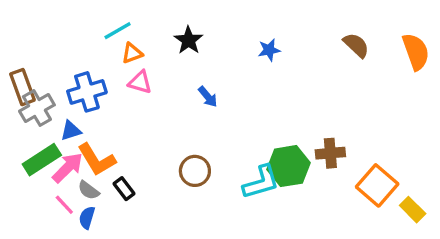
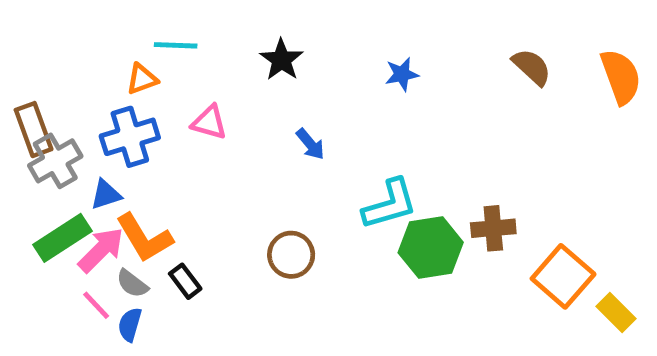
cyan line: (118, 31) -> (176, 45), turned 32
orange triangle: (132, 53) -> (142, 79), moved
cyan L-shape: (261, 182) -> (390, 204), moved

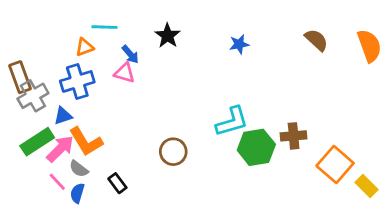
blue arrow: (310, 144) -> (130, 54), moved
black rectangle: (185, 281) -> (117, 183), moved

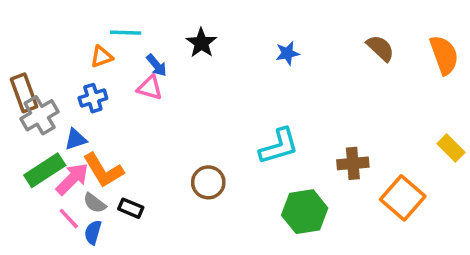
blue cross: (77, 81) -> (93, 98), size x0.7
green hexagon: (256, 147) -> (305, 212), moved
black rectangle: (117, 183) -> (131, 208), moved, turned -30
yellow rectangle: (367, 186) -> (451, 148), moved

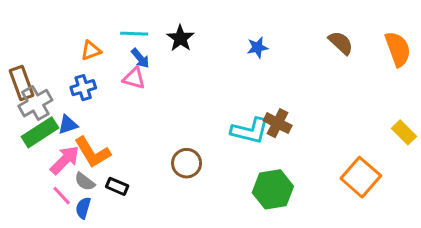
cyan line: (126, 33) -> (134, 34), moved
cyan L-shape: (279, 146) -> (250, 131), turned 30
brown cross: (353, 163) -> (278, 123), moved, turned 32
green rectangle: (45, 170) -> (40, 132), moved

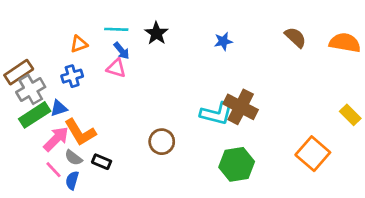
orange semicircle: (398, 49) -> (345, 43), turned -60
brown rectangle: (22, 83) -> (19, 72), turned 76
brown cross: (278, 123) -> (241, 107), size x1.4

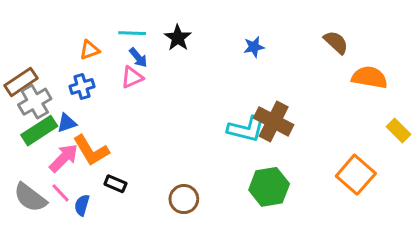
orange semicircle: (345, 43) -> (369, 77), moved
pink triangle: (116, 68) -> (132, 77), turned -40
brown circle: (162, 142) -> (184, 199), moved
gray semicircle: (73, 158) -> (30, 198), moved, size x1.6

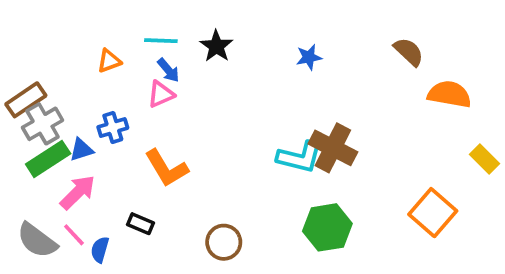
blue cross: (82, 86) -> (113, 128), moved
orange L-shape: (91, 150) -> (166, 168), moved

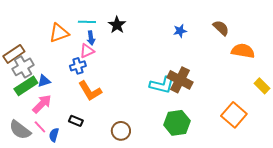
blue star: (309, 57) -> (180, 31), moved
orange triangle: (109, 61) -> (59, 33), size x1.5
blue arrow: (168, 70) -> (91, 38), turned 32
blue cross: (113, 128) -> (78, 66), moved

